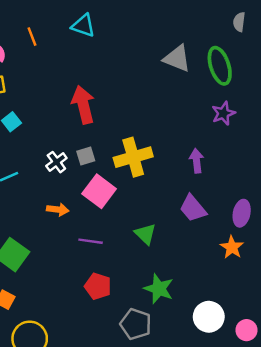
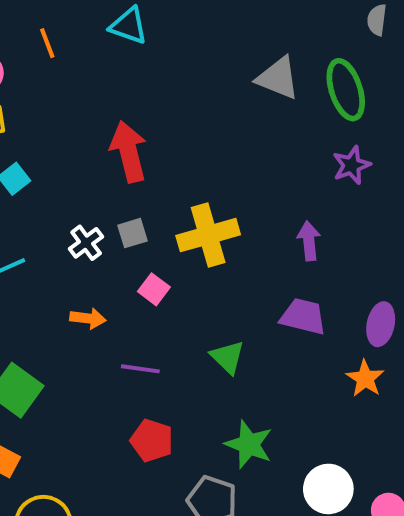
pink square: (99, 191) -> (154, 289), size x0.6
purple trapezoid: (193, 208) -> (303, 316), turned 144

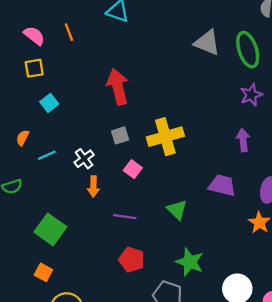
orange line: (47, 43) -> (69, 32), moved
purple arrow: (309, 241) -> (243, 140), moved
white cross: (86, 243) -> (84, 159), moved
orange arrow: (88, 318) -> (93, 187), turned 84

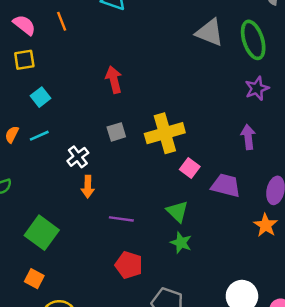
red arrow: (118, 87) -> (114, 80), size x0.7
cyan line: (47, 155) -> (39, 136), moved
pink square: (133, 169) -> (190, 168), moved
green star: (190, 262) -> (181, 243), moved, size x0.7

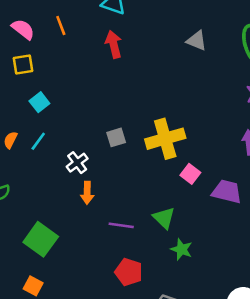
gray triangle: (210, 32) -> (197, 41), moved, size x0.7
red arrow: (114, 80) -> (114, 44), moved
cyan line: (39, 136) -> (38, 141), turned -30
green triangle: (177, 212) -> (164, 218), moved

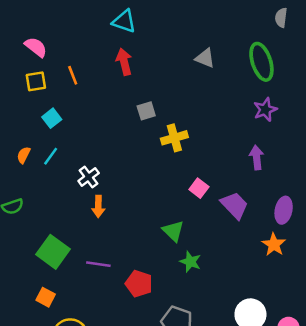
orange line: (61, 26) -> (73, 75), moved
gray square: (116, 137) -> (146, 111), moved
yellow cross: (165, 139) -> (174, 138), moved, size x0.7
purple trapezoid: (227, 192) -> (235, 205), turned 32
purple line: (121, 225) -> (98, 264), moved

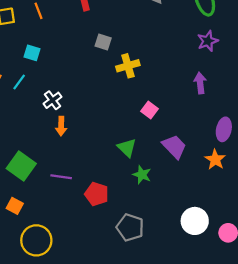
gray square: (146, 111) -> (103, 42), turned 35
cyan square: (52, 118) -> (32, 53), moved, turned -35
purple trapezoid: (235, 205) -> (174, 147), moved

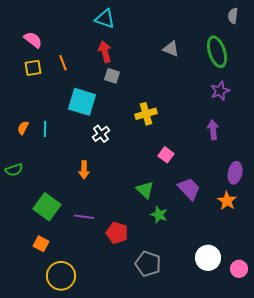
gray square: (103, 42) -> (112, 76), moved
cyan square: (32, 53) -> (82, 102), moved, size x1.8
cyan line: (19, 82) -> (45, 129), turned -35
white cross: (52, 100) -> (101, 134), moved

